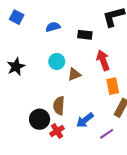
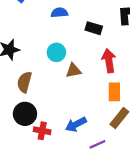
brown semicircle: (59, 106) -> (24, 82), moved
red cross: (57, 131) -> (42, 131), turned 32

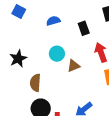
black rectangle: (94, 28) -> (84, 28), turned 64

